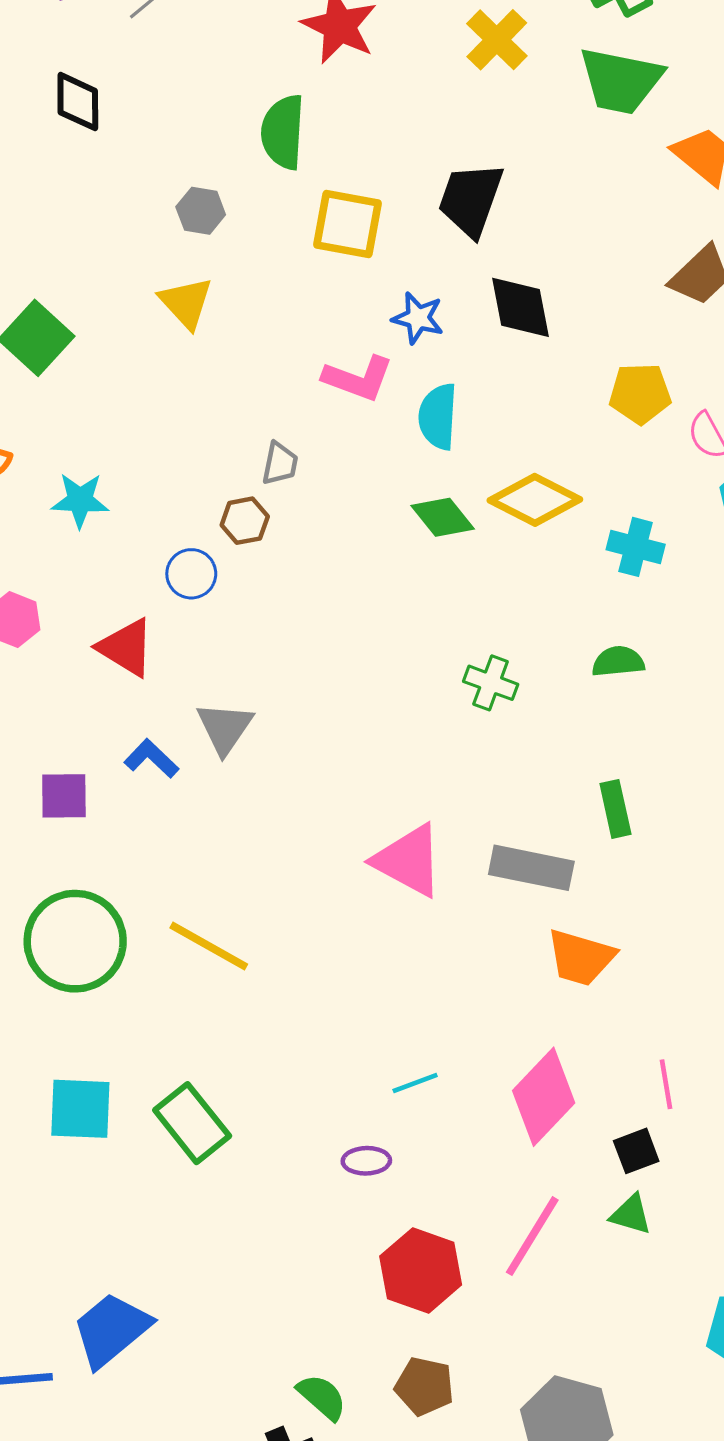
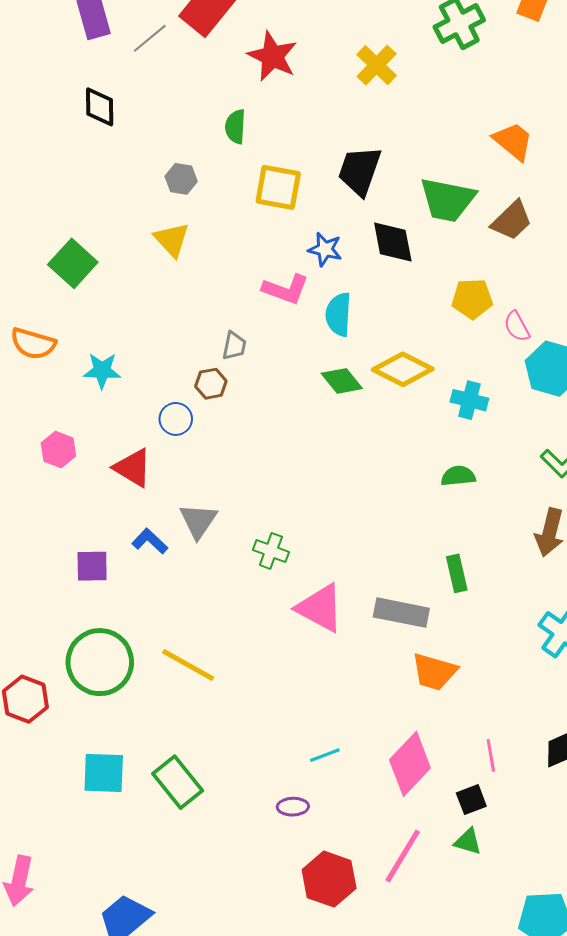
green trapezoid: (621, 81) -> (447, 200), moved
green semicircle: (283, 132) -> (235, 127), size x0.7
green cross: (491, 683) -> (271, 551), moved

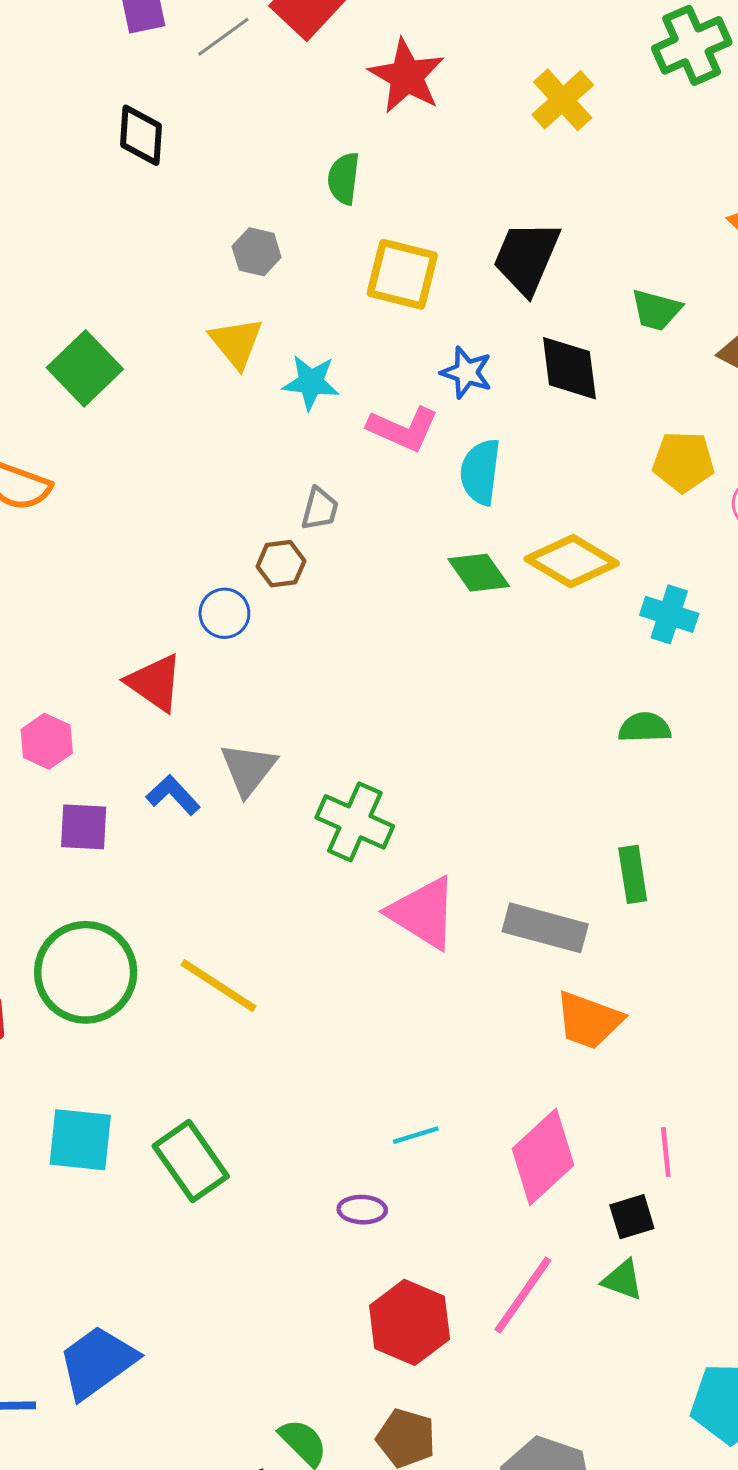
green trapezoid: (447, 200) -> (656, 310), size x0.6
cyan star: (102, 371) -> (311, 382), moved
pink hexagon: (58, 450) -> (47, 741), moved
green cross: (271, 551) -> (355, 822), size x1.4

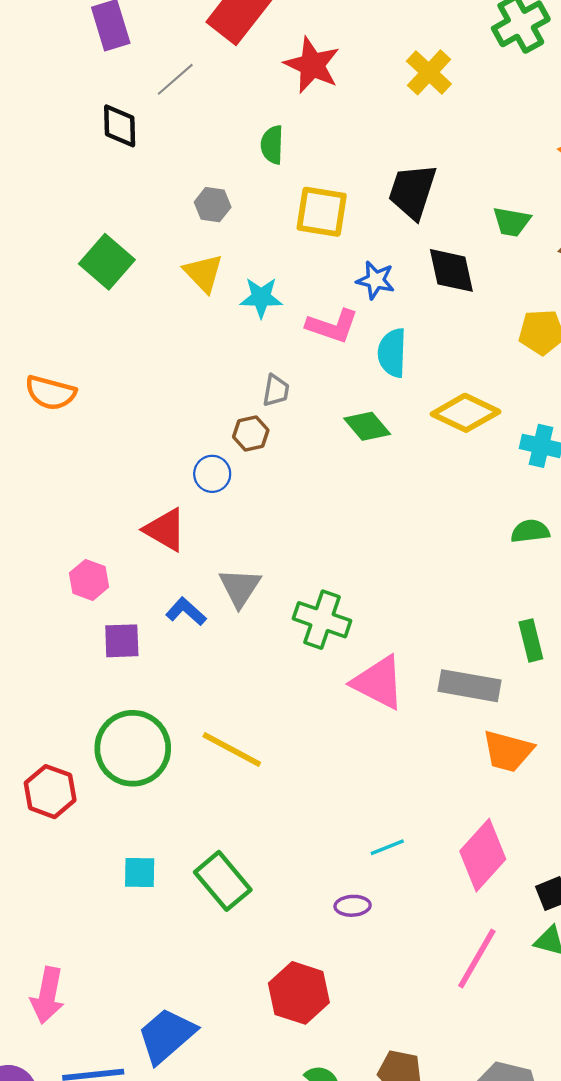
gray line: (223, 37) -> (175, 79), moved
green square: (85, 368) -> (107, 262), moved
green diamond: (479, 573) -> (367, 426), moved
cyan square: (80, 1140) -> (140, 872), size x0.7
red hexagon: (410, 1322) -> (299, 993), moved

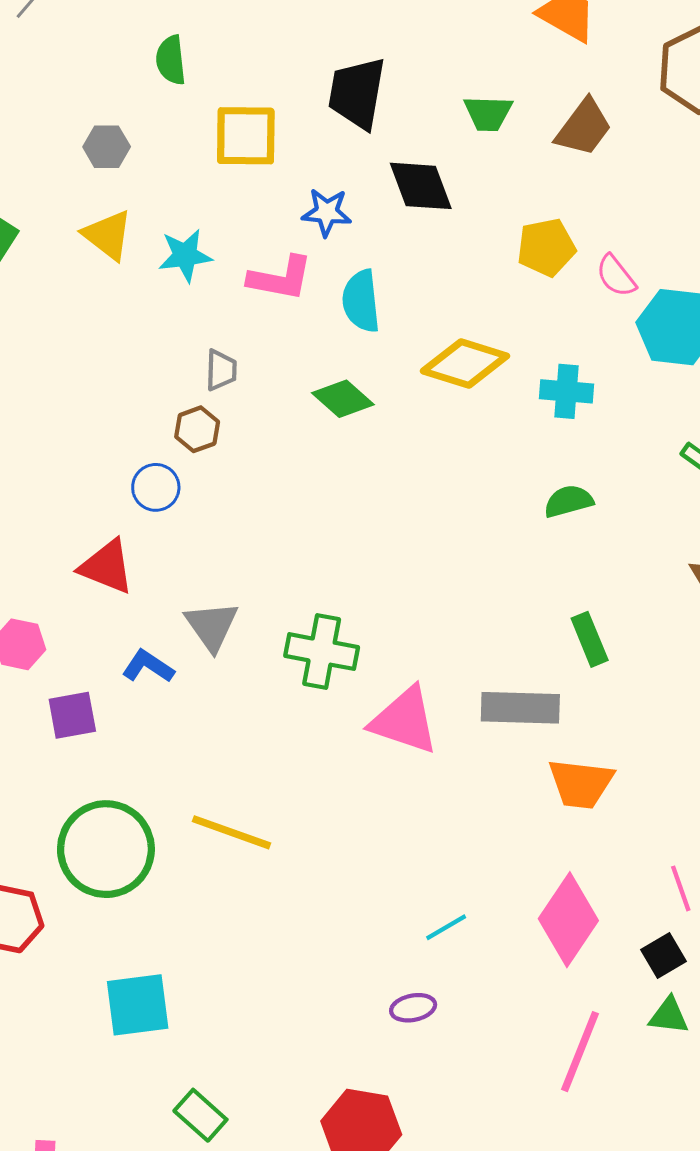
cyan square: (140, 872) -> (138, 1005), size x1.5
green rectangle: (223, 881) -> (200, 1115), moved, size x0.7

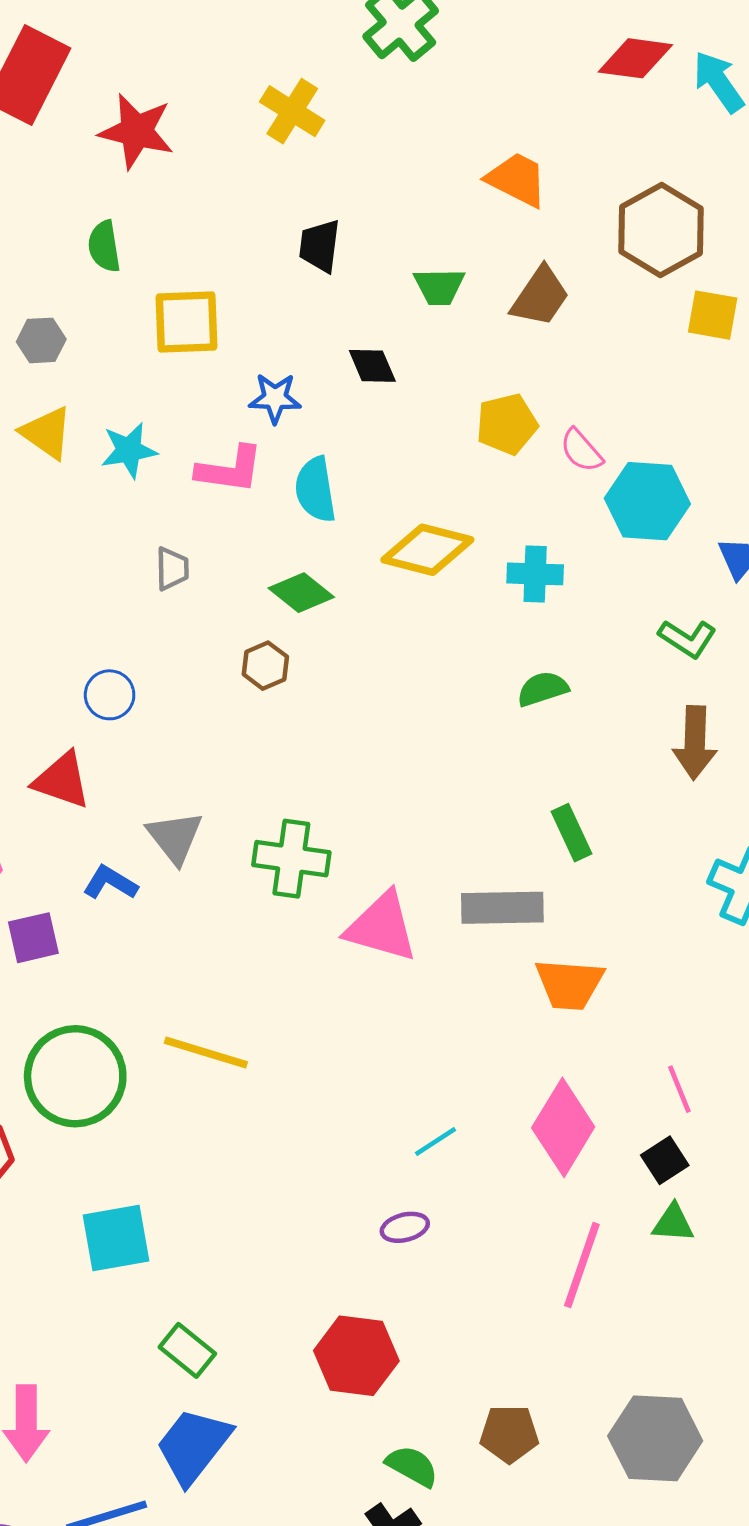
black trapezoid: (357, 93) -> (320, 246), moved, size x0.7
black diamond: (421, 186) -> (372, 366), size x0.7
brown hexagon: (197, 429) -> (265, 666), moved

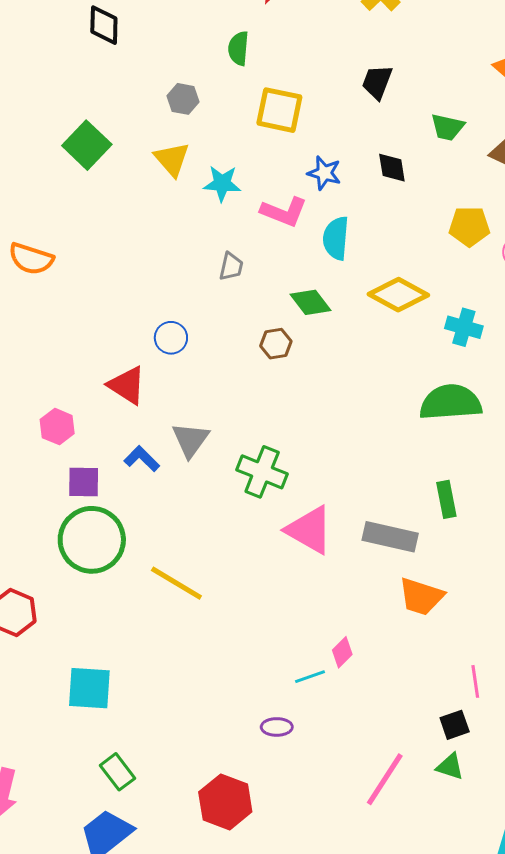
green semicircle: (543, 689) -> (451, 402), size x1.8
green circle: (75, 1076) -> (92, 540), moved
pink diamond: (563, 1127) -> (342, 652), moved, size x0.5

